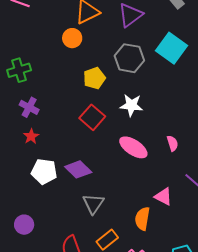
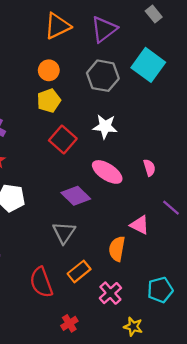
orange circle: (72, 38) -> (49, 70), moved
yellow pentagon: (94, 78) -> (49, 101), moved
purple diamond: (78, 169) -> (76, 196), moved

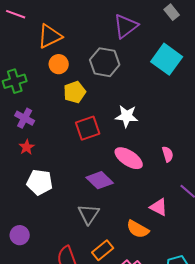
orange triangle: (57, 26) -> (50, 36), moved
orange circle: (49, 70) -> (59, 64), moved
gray hexagon: (103, 76) -> (105, 62), moved
red square: (63, 140) -> (88, 128), turned 30
orange semicircle: (117, 249) -> (138, 229), turned -70

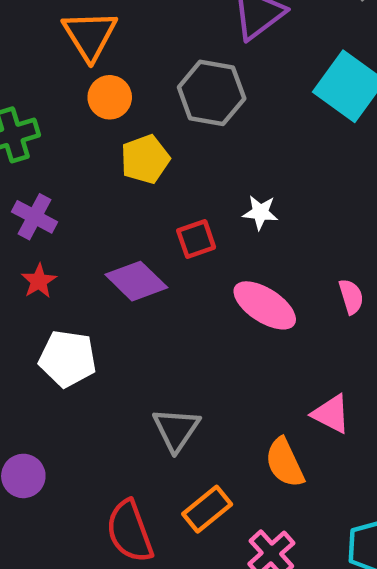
orange triangle: (50, 36) -> (90, 35), turned -36
white star: (127, 116) -> (260, 212), size x0.7
red square: (88, 128) -> (196, 239), moved, size x0.7
purple diamond: (100, 180) -> (136, 281), moved
orange semicircle: (138, 229) -> (285, 463), turned 35

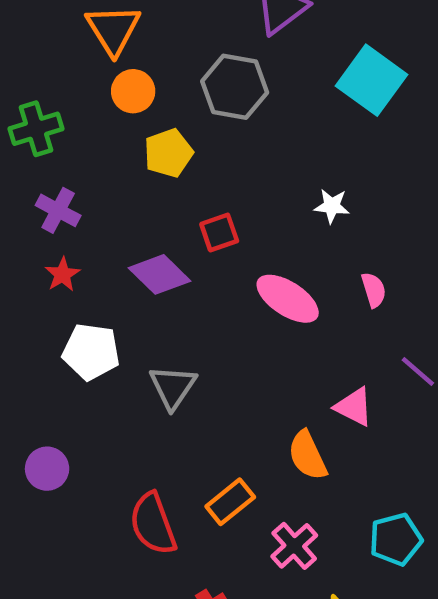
white star: (260, 212) -> (332, 206), moved
gray triangle: (176, 429) -> (173, 387), moved

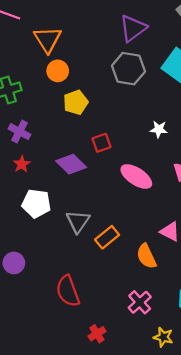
gray hexagon: (235, 87) -> (128, 69), moved
orange rectangle: (230, 502) -> (107, 237), moved

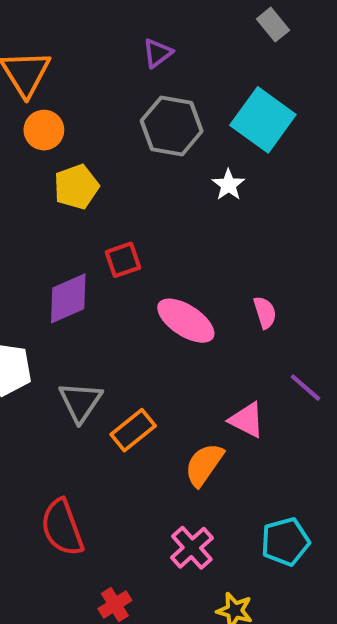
purple triangle: (133, 28) -> (157, 53), moved, size x0.6
white star: (159, 129) -> (228, 185), moved, turned 30
purple diamond: (71, 164) -> (68, 298), turned -68
orange semicircle: (146, 256) -> (204, 465), turned 60

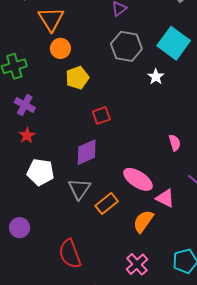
purple diamond: (68, 298) -> (87, 152), moved
pink ellipse: (186, 321) -> (138, 179), moved

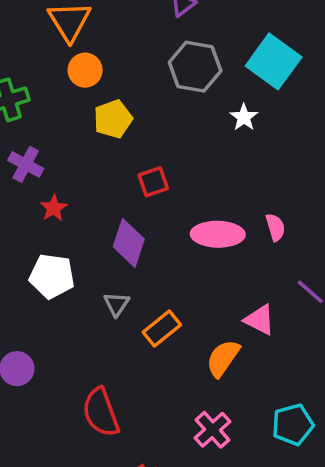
red star: (27, 135) -> (54, 208), moved
purple diamond: (87, 152) -> (129, 243), turned -48
pink ellipse: (138, 179) -> (218, 234), moved, turned -32
gray triangle: (79, 189) -> (116, 304), size x0.7

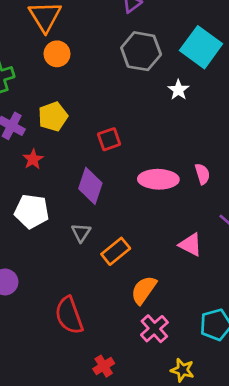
yellow pentagon: (113, 119) -> (53, 117), moved
orange semicircle: (223, 358) -> (144, 290), moved

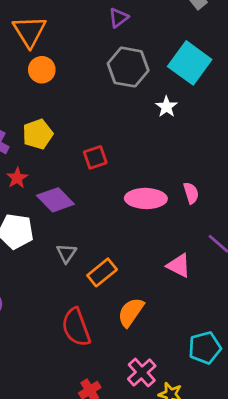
purple diamond: (90, 186) -> (55, 200), moved, turned -63
red semicircle: (69, 315) -> (76, 327), moved
pink cross: (154, 329) -> (142, 372), moved

